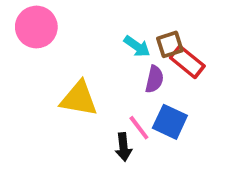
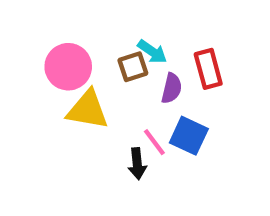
pink circle: (36, 27) -> (68, 67), moved
brown square: (170, 44) -> (133, 67), moved
red rectangle: (187, 62) -> (208, 69), turned 36

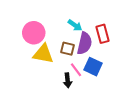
brown square: (133, 67) -> (68, 49), moved, turned 32
purple semicircle: (172, 88) -> (84, 43), size x1.5

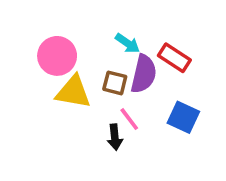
red rectangle: (102, 34) -> (174, 58), turned -42
blue square: (93, 67) -> (183, 117), moved

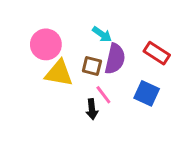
red rectangle: (174, 58) -> (157, 53), moved

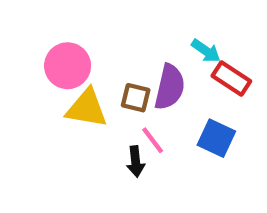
cyan arrow: (102, 34) -> (206, 51), moved

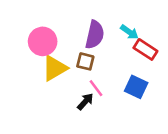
purple semicircle: (170, 87) -> (95, 35), moved
yellow triangle: (87, 108) -> (55, 68), turned -40
black arrow: (136, 161) -> (85, 102), turned -132

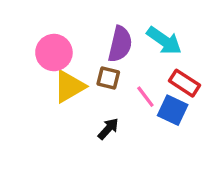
cyan arrow: (129, 32) -> (164, 41), size x1.5
red rectangle: (145, 49) -> (184, 83), moved
pink line: (96, 88) -> (145, 97), moved

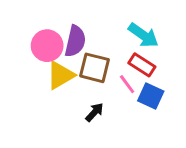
purple semicircle: (120, 44) -> (75, 41), moved
brown square: (108, 78) -> (94, 68), size x1.5
red rectangle: (184, 83) -> (142, 65), moved

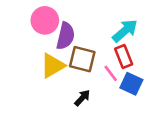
cyan arrow: (143, 35) -> (125, 31), turned -76
pink circle: (47, 46) -> (45, 20), moved
red rectangle: (142, 65) -> (124, 57), turned 35

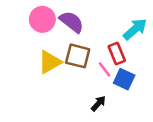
cyan arrow: (125, 31) -> (135, 29), moved
purple semicircle: (65, 36) -> (72, 22), moved, turned -65
black arrow: (82, 98) -> (98, 103), moved

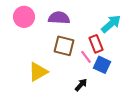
pink circle: (42, 19) -> (24, 17), moved
purple semicircle: (72, 22) -> (59, 18), turned -35
yellow triangle: (50, 62) -> (38, 72), moved

